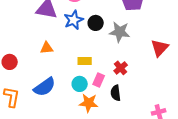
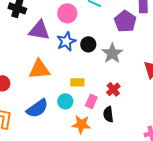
gray star: (120, 32) -> (112, 53), turned 30
orange triangle: (47, 48) -> (39, 69), size x1.6
cyan circle: (80, 84) -> (65, 101), moved

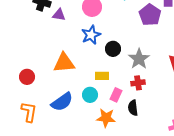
purple triangle: (39, 30) -> (59, 15), moved, size x0.6
black circle: (88, 44) -> (113, 49), moved
gray star: (112, 53) -> (139, 59), moved
red cross: (113, 89) -> (138, 83), turned 32

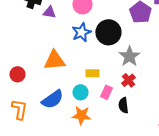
black circle: (113, 49) -> (108, 32), moved, size x1.6
red cross: (138, 83) -> (128, 80), turned -32
orange star: (106, 118) -> (81, 115), moved

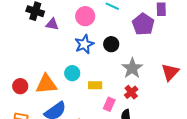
black circle: (108, 32) -> (111, 44), size x0.6
orange triangle: (54, 60) -> (46, 84), moved
cyan circle: (80, 92) -> (72, 73), moved

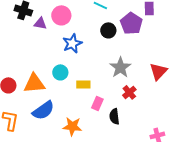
pink circle: (85, 16) -> (61, 15), moved
black circle: (111, 44) -> (108, 30), moved
red cross: (131, 92) -> (129, 92), moved

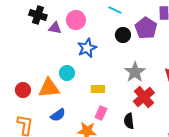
cyan circle: (60, 72) -> (67, 73), moved
red cross: (129, 92) -> (144, 97), size x1.5
pink rectangle: (97, 103) -> (101, 113), moved
blue semicircle: (43, 110) -> (58, 115), size x0.7

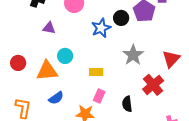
purple triangle: (55, 28) -> (49, 28), moved
blue star: (87, 48) -> (101, 28), moved
red circle: (23, 90) -> (18, 63), moved
red cross: (144, 97) -> (153, 85), moved

